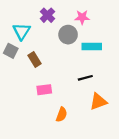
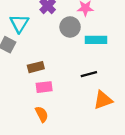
brown rectangle: (35, 59) -> (36, 67), moved, turned -72
orange semicircle: (62, 115) -> (42, 114), moved, turned -48

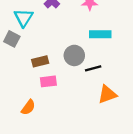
gray circle: (70, 27) -> (74, 55), moved
orange semicircle: (42, 114) -> (28, 107), moved, turned 63

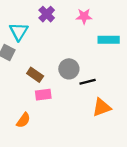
cyan rectangle: (100, 34) -> (109, 40), moved
brown rectangle: (40, 61) -> (35, 75), turned 49

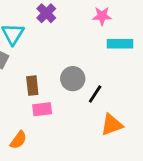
pink star: (84, 16) -> (102, 16), moved
brown rectangle: (35, 75) -> (32, 86), turned 49
black line: (88, 82) -> (95, 94), turned -42

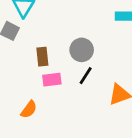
black line: (95, 94) -> (86, 76), moved

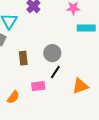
pink rectangle: (52, 80) -> (38, 86), moved

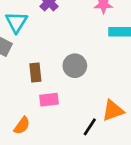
black line: (55, 72) -> (90, 127), moved
pink rectangle: (38, 86) -> (49, 100), moved

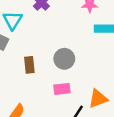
pink rectangle: (49, 100) -> (62, 89), moved

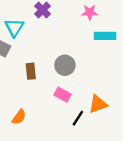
pink rectangle: (62, 89) -> (63, 95), turned 35

